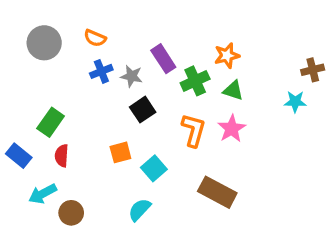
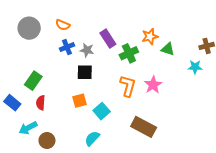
green triangle: (233, 90) -> (168, 49), moved
black square: (143, 110) -> (85, 72), moved, turned 35

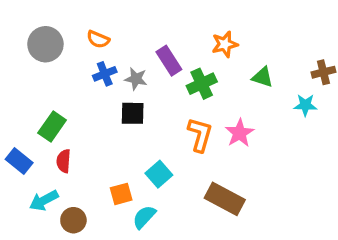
orange star: (150, 37) -> (225, 44), moved
orange square: (80, 101) -> (121, 194), moved

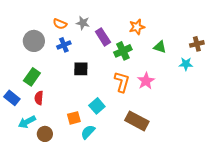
gray circle: (45, 44) -> (34, 41), moved
gray star: (136, 79) -> (83, 23), moved

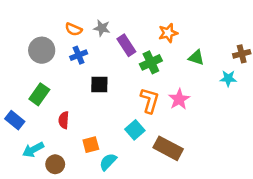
red semicircle: (39, 98) -> (64, 120), moved
cyan square: (97, 106) -> (135, 130), moved

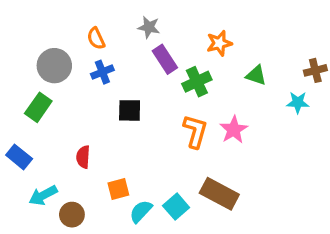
gray star: (102, 28) -> (149, 27), moved
orange semicircle: (74, 29) -> (96, 38), turned 42
green rectangle: (39, 94) -> (38, 107), moved
cyan square: (135, 130) -> (176, 207), moved

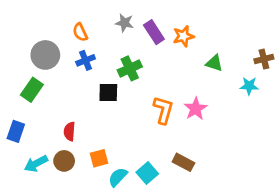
purple rectangle: (165, 59) -> (154, 32), moved
green cross: (197, 82) -> (130, 68), moved
blue rectangle: (19, 157) -> (16, 131), turned 70
brown rectangle: (219, 194) -> (183, 162), size x0.7
brown circle: (72, 215) -> (64, 161), moved

